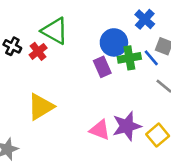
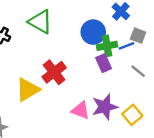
red cross: (38, 51) -> (54, 72), moved, size x1.5
blue line: (151, 58) -> (127, 46), turned -70
purple rectangle: (102, 67) -> (104, 63), moved

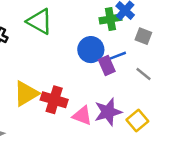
blue circle: (93, 32) -> (91, 50), moved
green cross: (107, 46) -> (110, 19), moved
blue line: (127, 46) -> (118, 56), moved
red cross: (54, 72) -> (54, 100), moved, turned -35

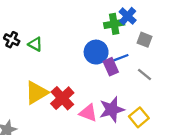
green triangle: (39, 21) -> (35, 44), moved, size x0.6
red cross: (54, 100) -> (62, 98), turned 30

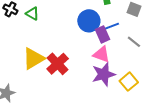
pink triangle: (88, 113) -> (101, 54), moved

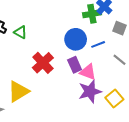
purple rectangle: (103, 34) -> (75, 65), moved
yellow triangle: (33, 59) -> (18, 91), moved
red cross: (58, 64) -> (43, 63), moved

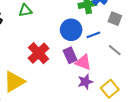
green triangle: (20, 32) -> (25, 10), moved, turned -40
purple star: (90, 91) -> (85, 82), size x0.7

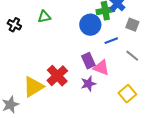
blue circle: (71, 30) -> (90, 25), moved
red cross: (39, 53) -> (57, 76), moved
purple star: (85, 82) -> (88, 84), moved

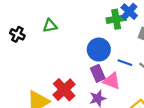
blue circle: (90, 25) -> (99, 50), moved
blue line: (111, 41) -> (125, 63), moved, turned 40

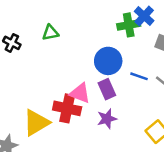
pink triangle: (112, 81) -> (80, 93), moved
red cross: (64, 90) -> (67, 108), turned -35

